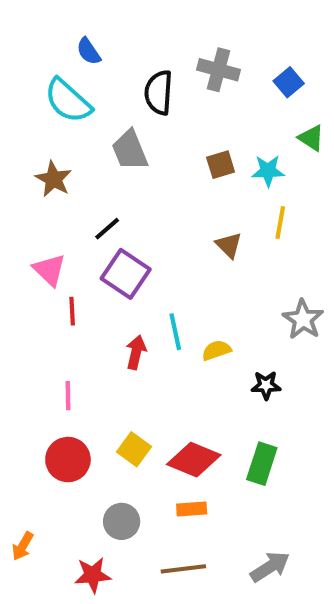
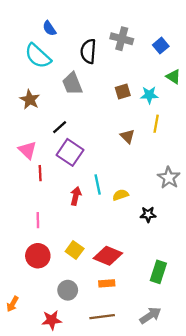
green rectangle: (262, 464) -> (158, 272), moved

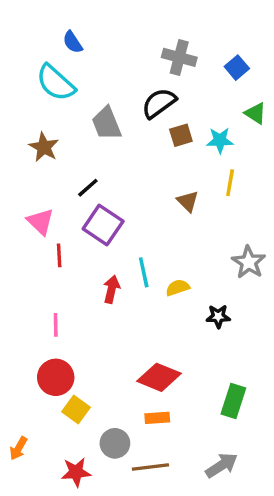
black semicircle: (88, 51) -> (159, 103), moved, turned 50
yellow square: (75, 250) -> (76, 409), moved
gray circle: (68, 290) -> (115, 443), moved

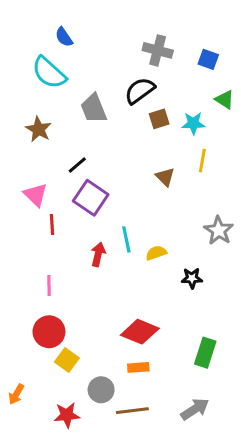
blue square: (237, 68) -> (208, 59), turned -30

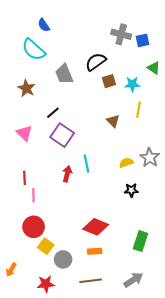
gray cross: (158, 50) -> (121, 34), moved
blue square: (208, 59) -> (143, 40), turned -32
red line: (52, 225) -> (24, 178), moved
yellow semicircle: (156, 253) -> (126, 163), moved
gray circle: (101, 390) -> (63, 259), moved

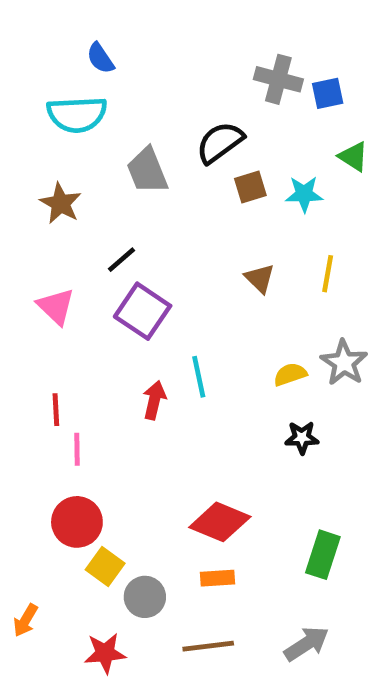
cyan semicircle: (34, 50) -> (77, 114), turned -45
yellow line: (138, 110) -> (328, 274), moved

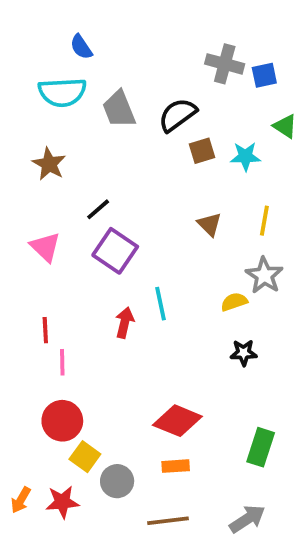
gray trapezoid: (147, 171) -> (119, 109), moved
gray star: (344, 363) -> (264, 275), moved
red star: (105, 653) -> (62, 502), moved

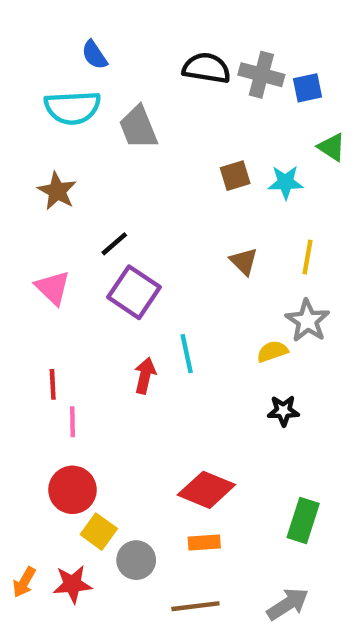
black semicircle: (177, 115) -> (206, 68), moved, turned 45

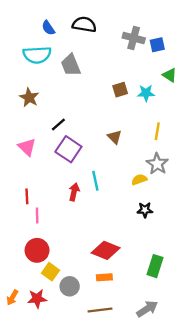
black semicircle: (206, 68) -> (84, 24), moved
brown triangle: (244, 261) -> (115, 137), moved

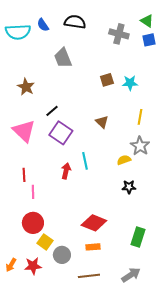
blue square: (157, 45) -> (149, 40), moved
cyan semicircle: (37, 55) -> (18, 32), moved
green triangle: (170, 75) -> (147, 21), moved
pink triangle: (27, 147) -> (24, 131), size x1.4

